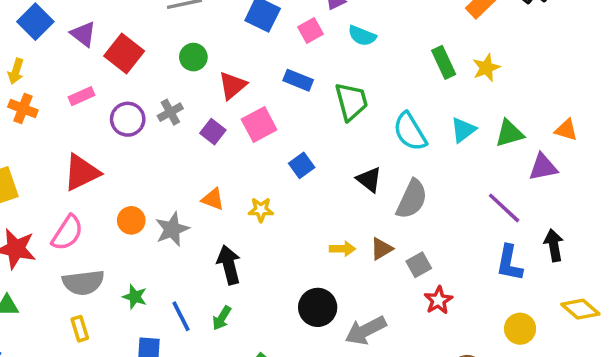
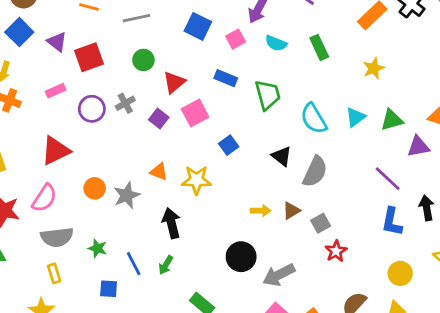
red square: (124, 54) -> (89, 57), turned 32
green rectangle: (444, 62) -> (319, 47), moved
yellow star: (261, 210) -> (196, 180), size x1.5

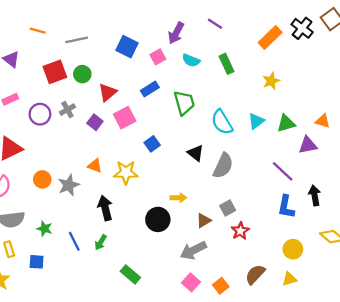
red square: (89, 57) -> (55, 72), moved
blue rectangle: (226, 78) -> (150, 89), turned -54
brown triangle: (291, 211) -> (204, 221), moved
black circle: (241, 257) -> (158, 219), moved
blue square: (109, 289) -> (37, 262), moved

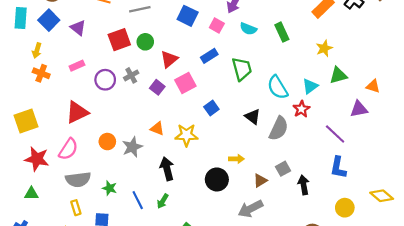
pink square: (158, 57) -> (217, 26), turned -32
green triangle: (286, 123) -> (338, 75), moved
black arrow: (315, 195) -> (304, 185), moved
red star: (240, 231) -> (301, 109), moved

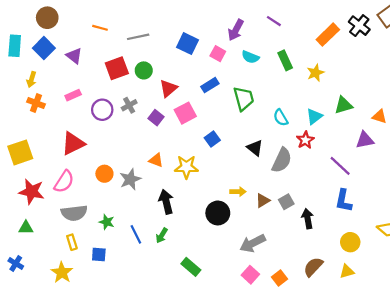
yellow star: (324, 48) -> (315, 73), moved
cyan semicircle: (278, 87) -> (281, 118), size x0.7
brown triangle: (260, 181) -> (263, 201), moved

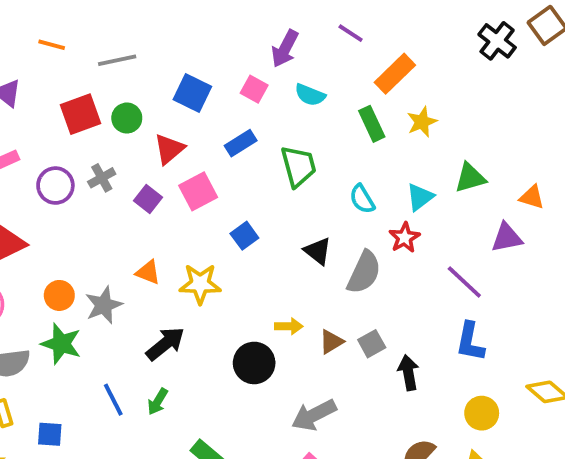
orange rectangle: (328, 35) -> (395, 74), moved
blue square: (188, 44) -> (192, 93), moved
green rectangle: (285, 60) -> (372, 124), moved
black arrow: (166, 202) -> (165, 344), turned 65
green star: (107, 222) -> (61, 344), moved, size x1.5

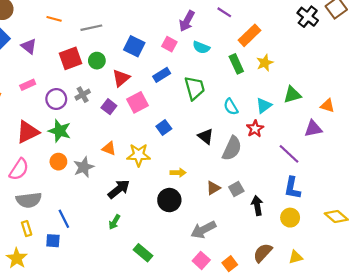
yellow arrow: (289, 326) -> (178, 173), moved
green star: (61, 344) -> (60, 131), moved
blue line: (113, 400) -> (64, 219), moved
yellow circle: (482, 413) -> (290, 218), moved

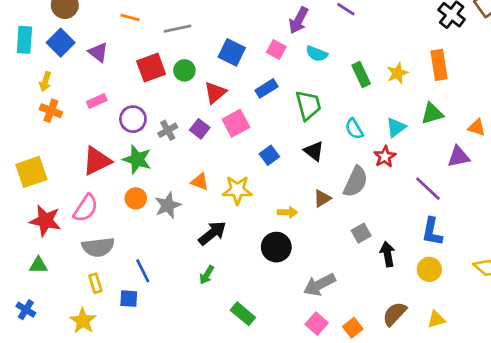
orange rectangle: (249, 35) -> (439, 65), moved, turned -55
gray cross: (83, 95) -> (168, 130), moved
black triangle: (206, 136) -> (314, 151), moved
brown triangle: (213, 188) -> (322, 198), moved

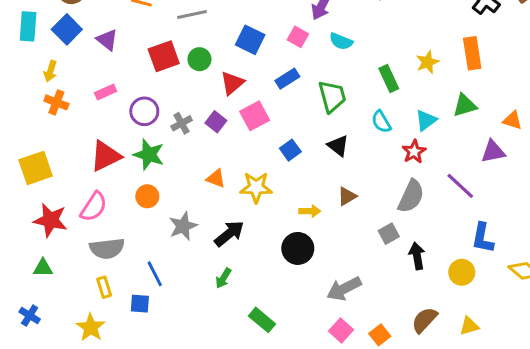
green rectangle: (361, 75) -> (389, 79), moved
gray semicircle: (356, 182) -> (411, 196), moved
gray star: (168, 205) -> (183, 226), moved
blue L-shape: (432, 232) -> (483, 238), moved

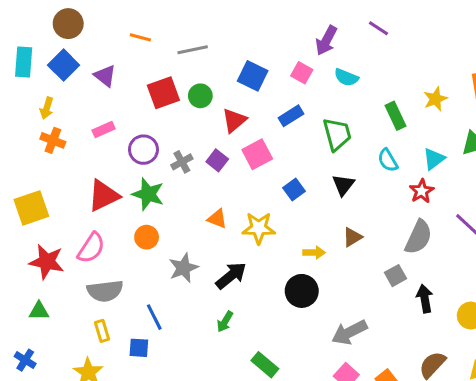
black triangle: (338, 146) -> (343, 185), turned 30

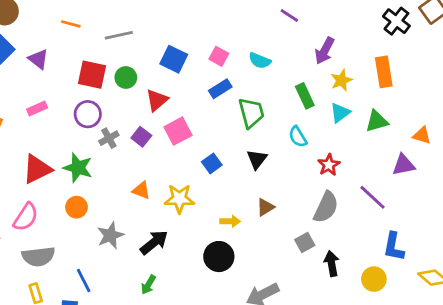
purple arrow: (326, 40) -> (325, 51), moved
red square: (163, 93) -> (92, 75), turned 32
blue rectangle: (291, 116) -> (220, 89), moved
purple circle: (143, 150) -> (88, 114), moved
cyan triangle: (434, 159) -> (340, 113), moved

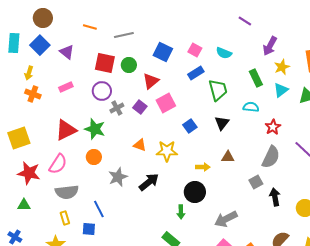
cyan semicircle: (298, 137) -> (251, 107), turned 126
brown triangle: (265, 207) -> (228, 157), turned 32
green arrow: (148, 285) -> (181, 212), moved, turned -32

